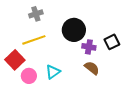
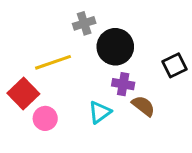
gray cross: (36, 14) -> (84, 23), moved
purple cross: (89, 47) -> (123, 84), moved
cyan triangle: (53, 72) -> (100, 112), moved

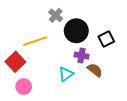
gray cross: (84, 23) -> (56, 15), turned -32
black square: (174, 65) -> (106, 39), moved
pink circle: (45, 118) -> (24, 87), moved

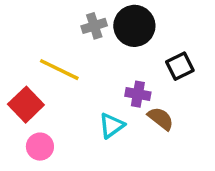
gray cross: (56, 15) -> (94, 26), turned 32
black circle: (76, 31) -> (134, 26), moved
yellow line: (35, 41) -> (59, 70), turned 45

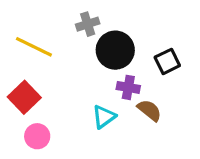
black circle: (134, 26) -> (115, 50), moved
yellow line: (59, 70) -> (34, 47), moved

